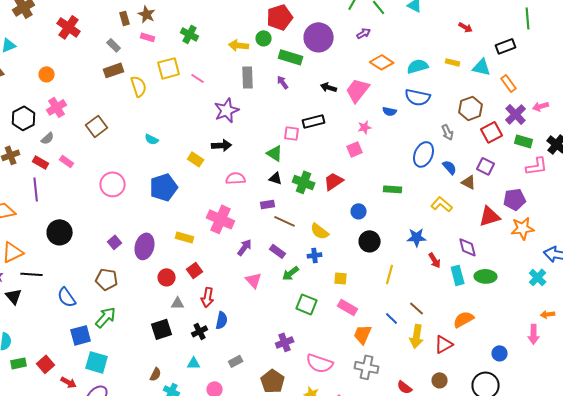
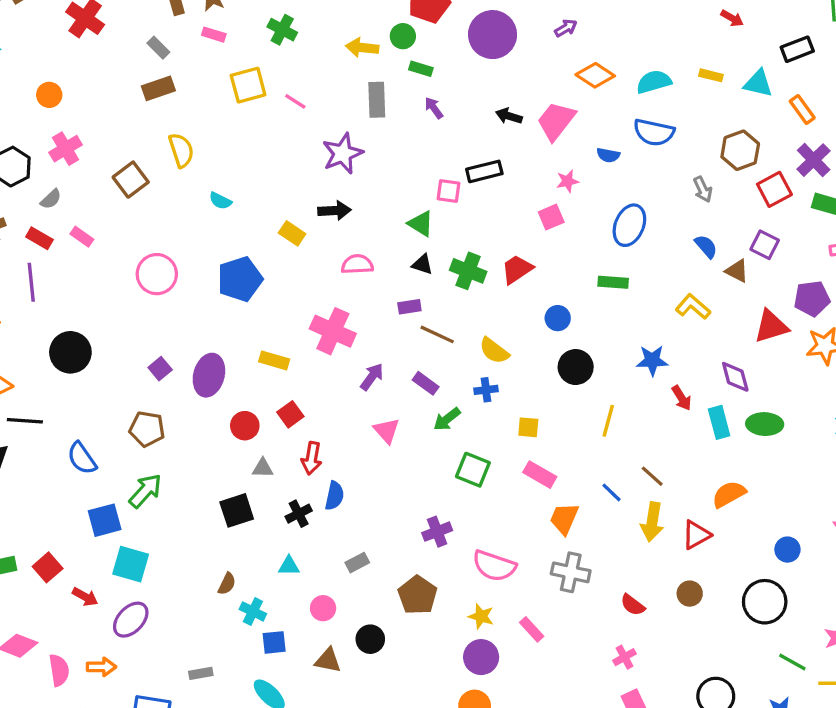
green rectangle: (291, 57) -> (421, 69), moved, size x0.6
yellow semicircle: (139, 86) -> (181, 150), moved
blue ellipse: (424, 154) -> (629, 225), moved

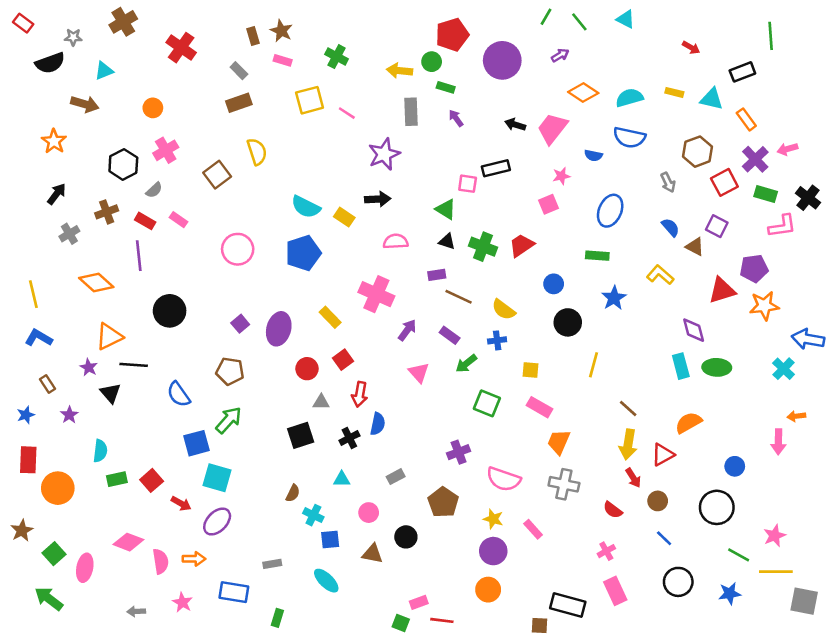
cyan semicircle: (220, 201) -> (306, 207), moved, size x1.6
yellow rectangle: (274, 360) -> (330, 317), turned 30
blue star: (652, 360) -> (614, 298), moved, turned -30
red arrow: (682, 398) -> (633, 478), moved
blue line: (611, 492) -> (664, 538), moved

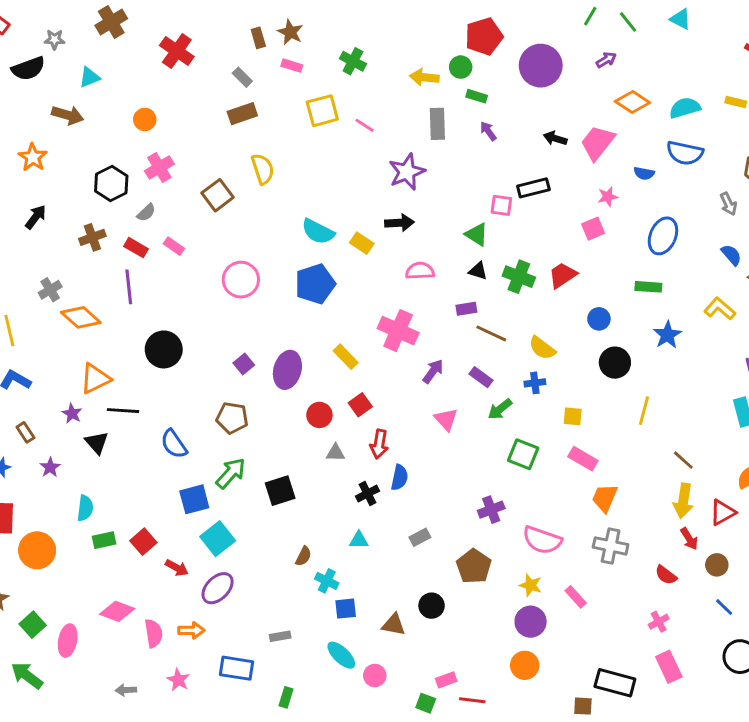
gray cross: (69, 234) -> (50, 290), moved
black square: (301, 435) -> (280, 491), moved
cyan square: (217, 478) -> (218, 539), turned 36
pink circle: (369, 513) -> (375, 675), moved

